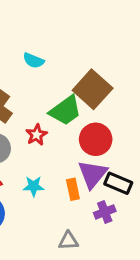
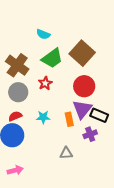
green trapezoid: (65, 111) -> (52, 58), moved

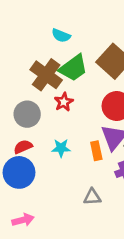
brown cross: (17, 65) -> (46, 75), moved

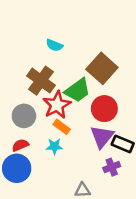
green trapezoid: (73, 68) -> (78, 90), moved
red star: (64, 102) -> (57, 105), size x1.6
orange rectangle: (96, 151) -> (62, 127), moved, turned -42

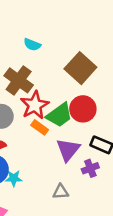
green trapezoid: (78, 90) -> (59, 115), moved
purple triangle: (102, 137) -> (68, 150), moved
cyan star: (54, 146) -> (14, 178), moved

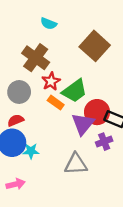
red star: (35, 105) -> (51, 81), size x0.7
red circle: (83, 109) -> (97, 112), moved
gray triangle: (61, 192) -> (76, 164), size x1.5

